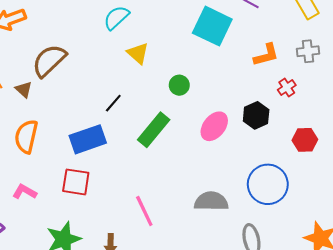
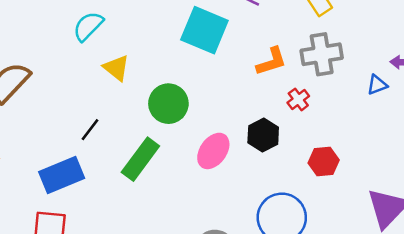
gray cross: (308, 51) -> (322, 54), size x1.5
green circle: (179, 85) -> (168, 104), size x1.6

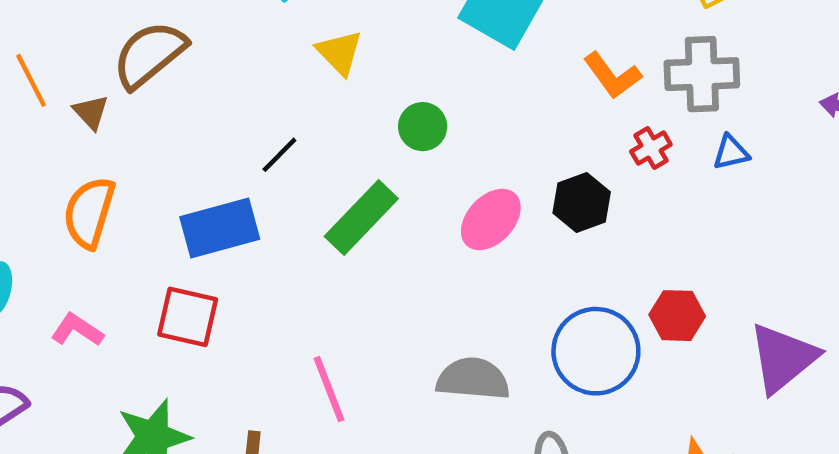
orange L-shape: (271, 61) -> (612, 75), turned 64
blue triangle: (377, 85) -> (731, 152), moved
green circle: (168, 104) -> (423, 127), size x0.7
red hexagon: (324, 161) -> (677, 316), moved

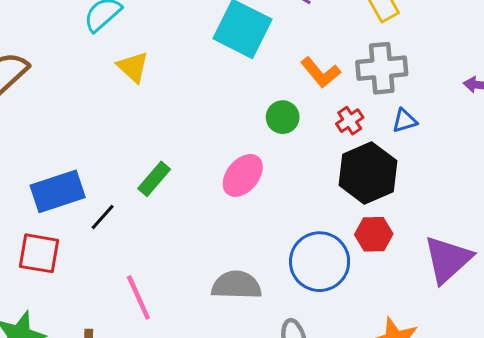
green circle: (423, 127) -> (283, 117), moved
black line: (279, 155) -> (103, 217), moved
black hexagon: (582, 202) -> (368, 173), moved, size x1.5
green rectangle: (361, 218) -> (154, 179), size x0.7

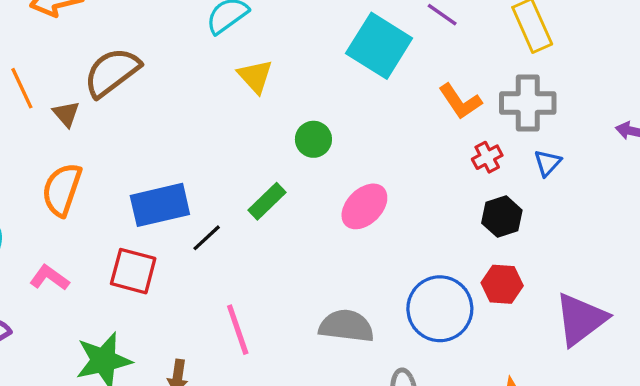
green circle: (283, 117) -> (313, 139), moved
blue triangle: (405, 121) -> (547, 163), turned -36
black hexagon: (368, 173) -> (502, 217), size x0.6

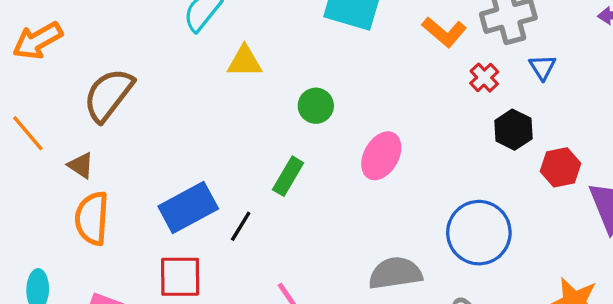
yellow triangle: (255, 76) -> (245, 61), turned -33
brown triangle: (66, 114) -> (81, 165), moved
red hexagon: (502, 284) -> (561, 167), moved

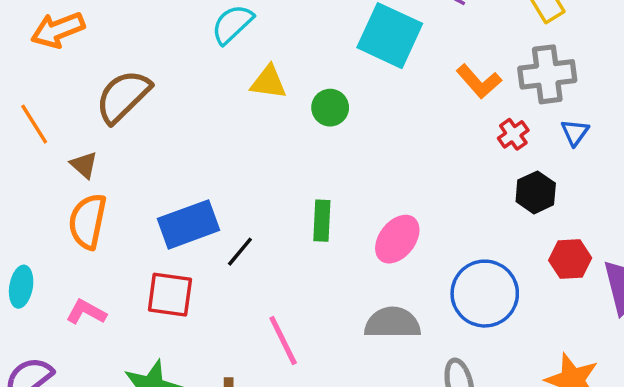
green circle: (316, 106) -> (330, 108), moved
pink ellipse: (381, 156) -> (397, 239), moved
red hexagon: (561, 167) -> (570, 259), moved
green rectangle: (288, 176) -> (322, 221), moved, turned -36

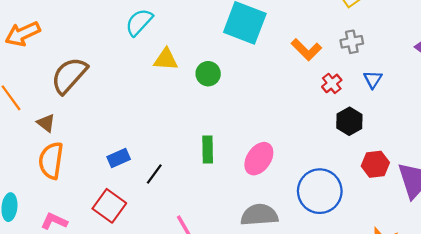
gray cross: (547, 74) -> (352, 42), size x0.6
blue rectangle: (189, 224) -> (119, 158), size x0.6
red square: (170, 295) -> (109, 206), turned 32

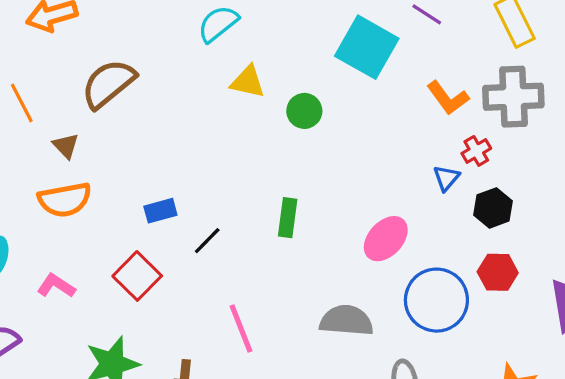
gray cross: (352, 42) -> (513, 97), size x1.8
blue triangle: (373, 79) -> (446, 178), moved
pink ellipse: (259, 159) -> (386, 239), moved
orange semicircle: (51, 161) -> (65, 200), turned -117
red hexagon: (375, 164) -> (498, 272), moved

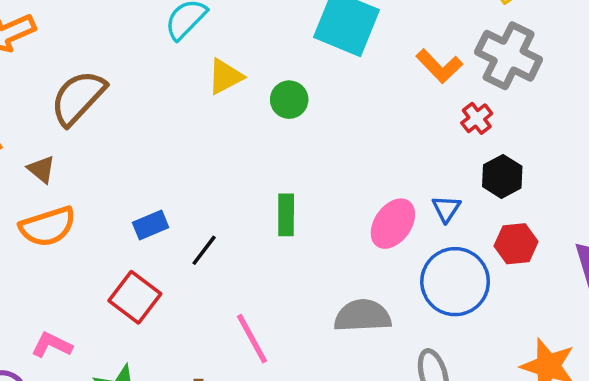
yellow triangle: (248, 82) -> (225, 77), turned -33
gray cross: (513, 97) -> (509, 56), turned 36
blue triangle: (446, 178) -> (446, 209), moved
pink L-shape: (56, 286) -> (52, 345), moved

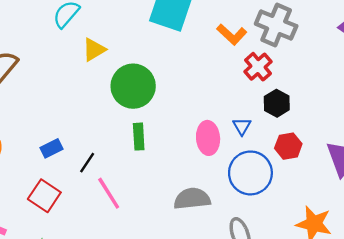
green circle: (289, 100) -> (133, 86), moved, size x1.8
red cross: (477, 118) -> (258, 67), size x1.4
pink ellipse: (393, 224) -> (208, 138), turned -36
pink line: (252, 339) -> (109, 193), moved

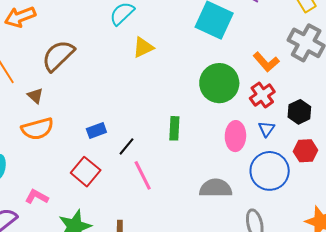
orange L-shape: (232, 34) -> (266, 62), moved
red cross: (258, 67) -> (262, 95), moved
green circle: (133, 86) -> (219, 83), moved

